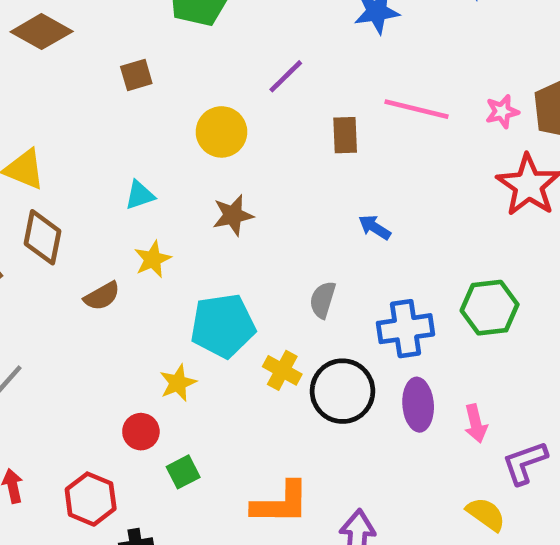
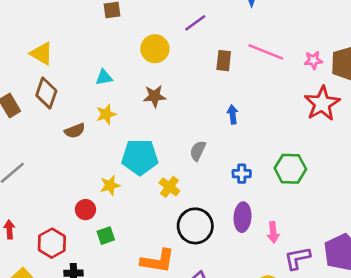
blue arrow: (375, 227) -> (233, 114), turned 42
blue cross: (406, 329) -> (242, 174), size x0.6
black circle: (342, 391) -> (195, 226), moved

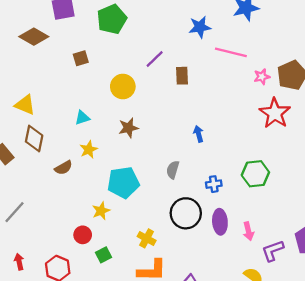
pink line: (266, 52) -> (231, 52), moved
brown rectangle: (224, 61) -> (182, 76), moved
yellow cross: (169, 187) -> (147, 238), moved
black circle: (195, 226) -> (186, 213), moved

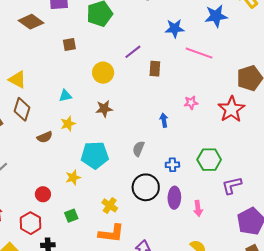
pink star: (262, 77) -> (191, 103), moved
red circle: (83, 235) -> (43, 194), moved
purple L-shape: (273, 251) -> (232, 185), moved

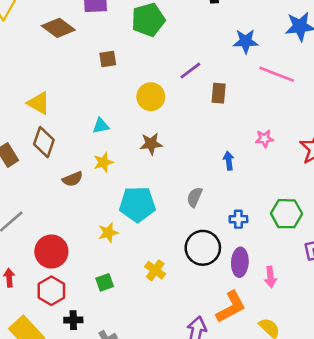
red circle: (43, 194) -> (51, 252), moved, size x1.6
orange L-shape: (111, 233) -> (231, 307), moved, turned -36

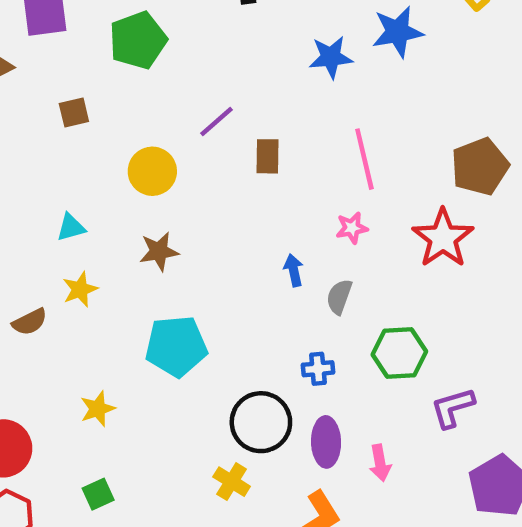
blue star: (246, 41) -> (331, 57), moved
pink line: (277, 74) -> (364, 159), moved, turned 60
gray semicircle: (195, 197) -> (339, 297), moved
cyan pentagon: (137, 204) -> (176, 346), moved
yellow cross: (155, 270) -> (232, 482), moved

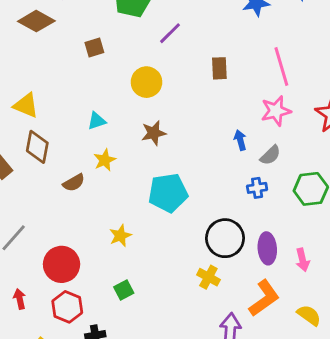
purple line: (216, 121) -> (170, 33), moved
pink star: (352, 228) -> (276, 111), size x1.5
gray semicircle: (339, 297) -> (270, 155), turned -150
blue cross: (318, 369) -> (257, 188), moved

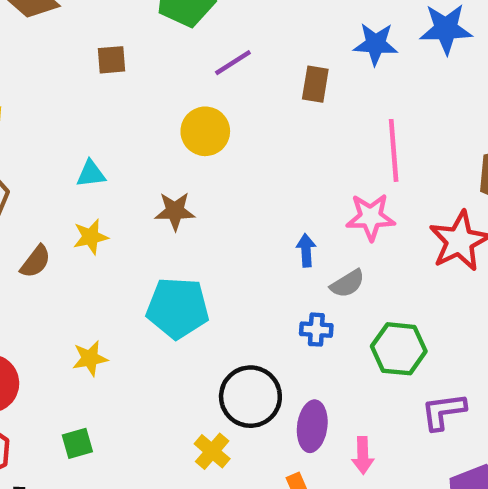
brown rectangle: (219, 68) -> (315, 84), moved
yellow circle: (146, 82) -> (205, 131), moved
brown semicircle: (74, 183) -> (35, 262), turned -35

